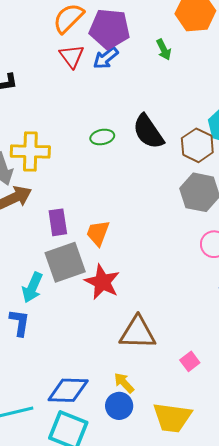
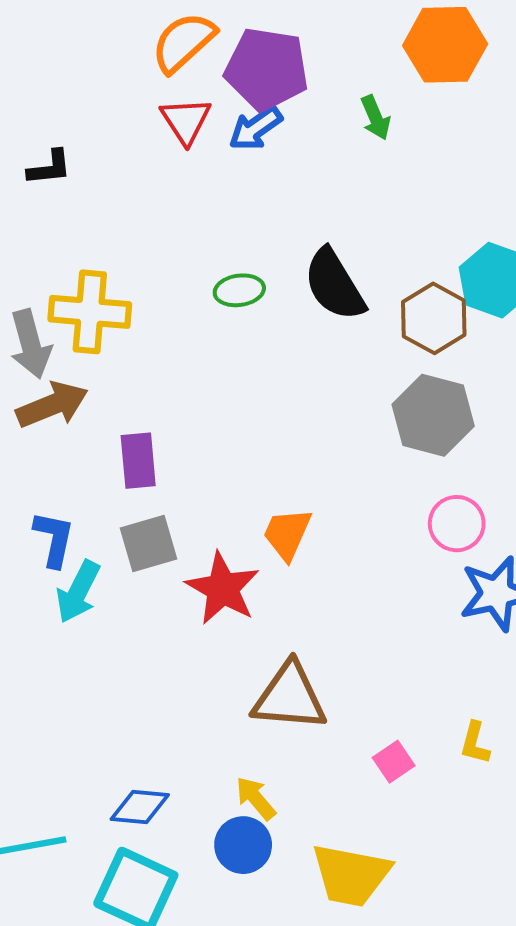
orange trapezoid: (98, 233) -> (287, 534), moved
gray square: (65, 262) -> (149, 544), size x0.7
blue L-shape: (20, 323) -> (54, 539), moved
blue diamond: (68, 390) -> (140, 807), size x0.7

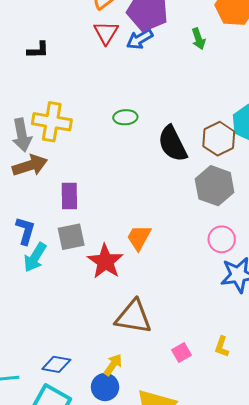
black semicircle: (334, 285) -> (172, 144), moved
yellow arrow: (256, 798) -> (113, 365), turned 70

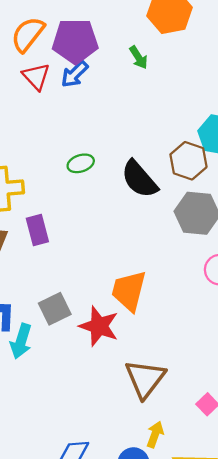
purple rectangle: (69, 196) -> (37, 230), moved
orange trapezoid: (139, 238) -> (129, 291), size x1.4
brown triangle: (134, 317) -> (145, 379), turned -48
yellow arrow: (113, 365) -> (155, 434), moved

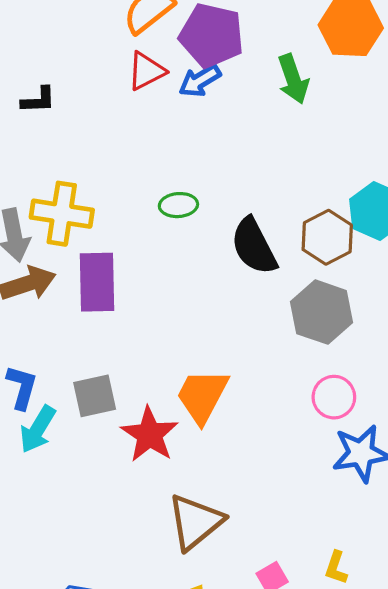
green arrow: (139, 57) -> (293, 79), size x1.4
red triangle: (36, 76) -> (146, 71), turned 32
purple rectangle: (37, 230) -> (97, 282), size x1.4

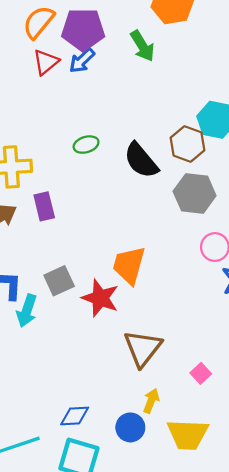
purple rectangle: (97, 282) -> (44, 206), size x0.7

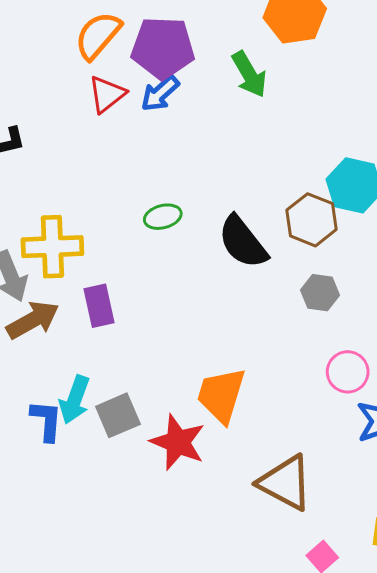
gray hexagon: (195, 194) -> (320, 293), size x0.6
cyan arrow: (27, 311) -> (75, 400), moved
brown triangle: (143, 348) -> (285, 483), moved, turned -42

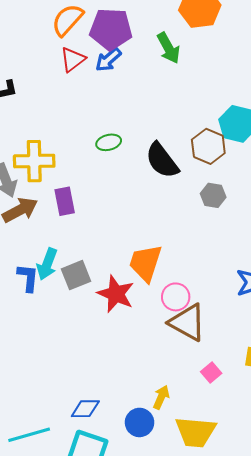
pink circle: (348, 372) -> (176, 297), moved

